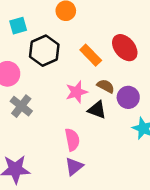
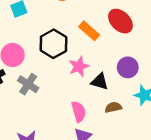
black hexagon: (44, 51) -> (53, 44), moved
brown semicircle: (106, 86) -> (113, 107), moved, turned -35

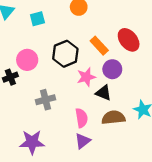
purple circle: (128, 67) -> (112, 69), moved
gray cross: (28, 84) -> (46, 100), moved, turned 36
brown semicircle: (113, 107) -> (113, 118), size x1.5

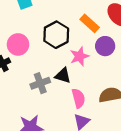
black triangle: (103, 93) -> (63, 76), moved

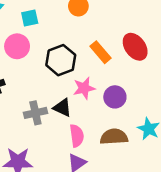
pink circle: (18, 44) -> (17, 46), moved
purple circle: (105, 46) -> (115, 97), moved

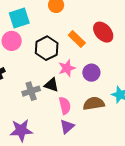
cyan square: (30, 18) -> (19, 18), size x1.5

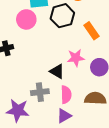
black hexagon: (47, 48) -> (62, 16), moved
gray cross: (31, 91) -> (40, 92), moved

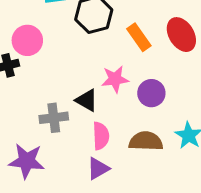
pink circle: (26, 19) -> (27, 40), moved
gray cross: (40, 92) -> (54, 118), moved

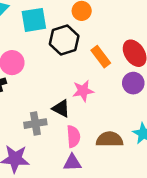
purple circle: (151, 93) -> (133, 83), moved
purple triangle: (98, 169) -> (72, 163), turned 30

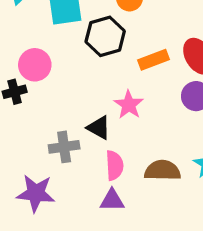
orange rectangle: (101, 57) -> (154, 60), turned -75
pink star: (83, 91) -> (129, 105), turned -30

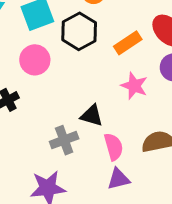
pink circle: (35, 65) -> (35, 60), moved
pink star: (129, 105) -> (134, 86), moved

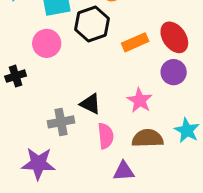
pink star: (134, 86) -> (140, 100), moved
purple triangle: (118, 179) -> (124, 171), moved

